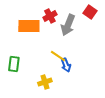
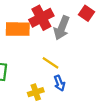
red cross: (50, 16) -> (41, 18), size x1.5
blue arrow: (66, 65) -> (59, 83), moved

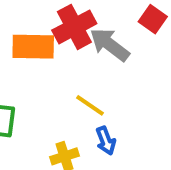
gray arrow: (62, 28) -> (110, 45), turned 105

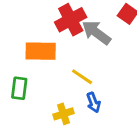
orange rectangle: (33, 47) -> (41, 51), moved

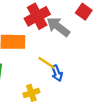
blue arrow: (93, 102) -> (57, 73), moved

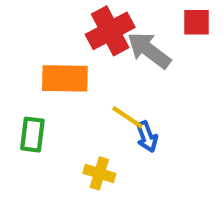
red square: (84, 12) -> (197, 22), turned -35
yellow cross: (31, 93) -> (99, 173), turned 35

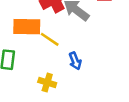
yellow line: (127, 117) -> (50, 39), moved

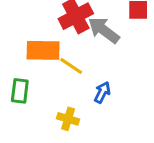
blue arrow: (75, 61) -> (102, 92), turned -132

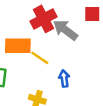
blue arrow: (102, 92) -> (64, 79), turned -35

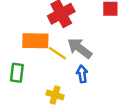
gray arrow: (65, 30) -> (80, 48), moved

